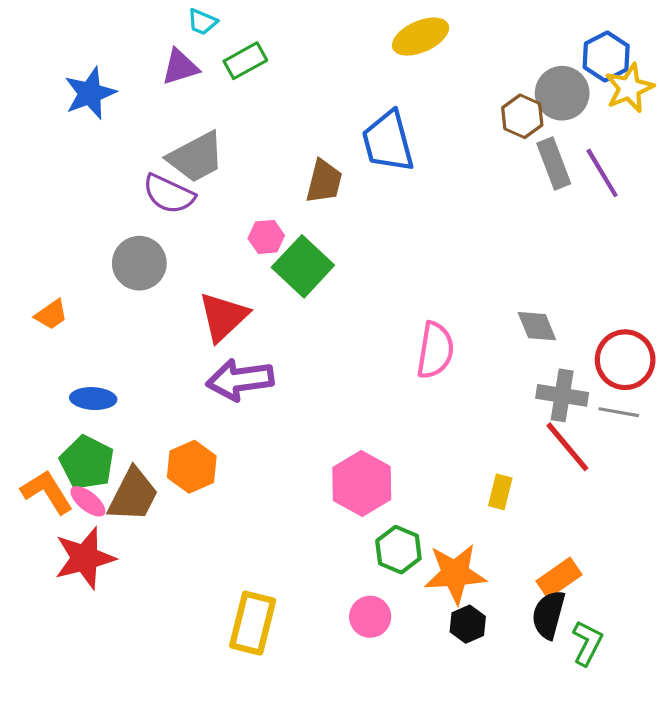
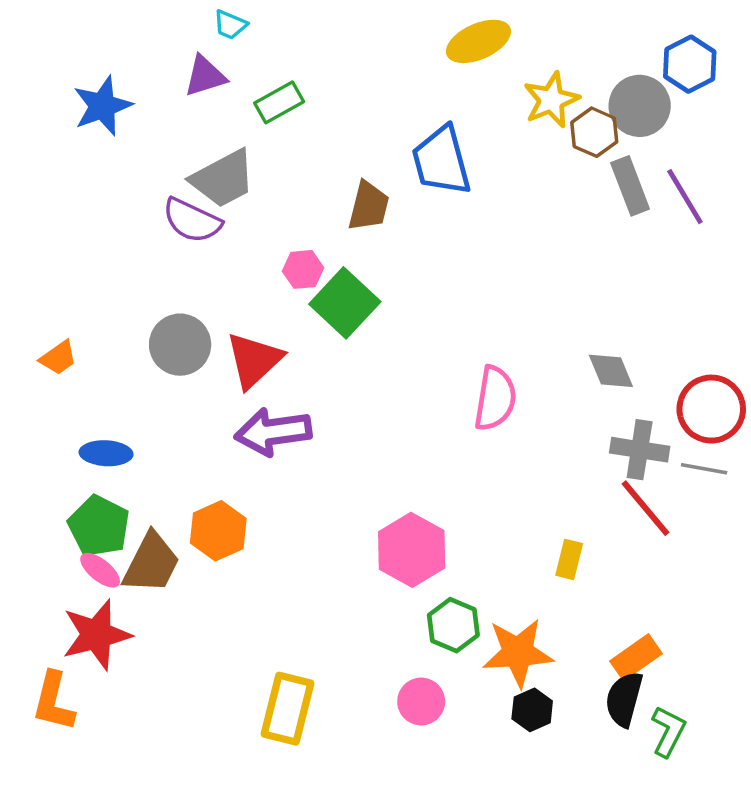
green rectangle: (245, 61) -> (279, 102), moved
yellow star: (629, 88) -> (551, 100), moved
gray circle: (139, 263) -> (180, 345), moved
orange L-shape: (47, 492) -> (54, 701), moved, turned -134

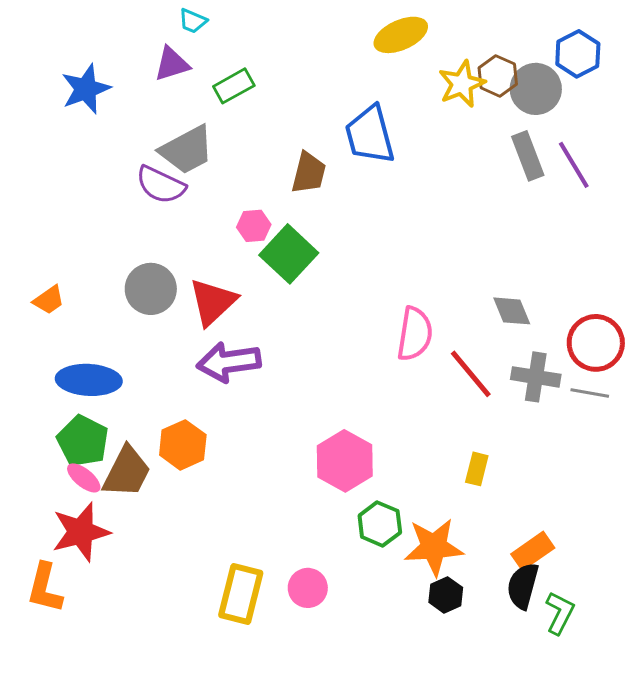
brown hexagon: (594, 132) -> (498, 76), moved
blue ellipse: (106, 453) -> (89, 380), size x1.5
red line: (646, 508) -> (471, 374), moved
pink circle: (421, 701) -> (308, 588), moved

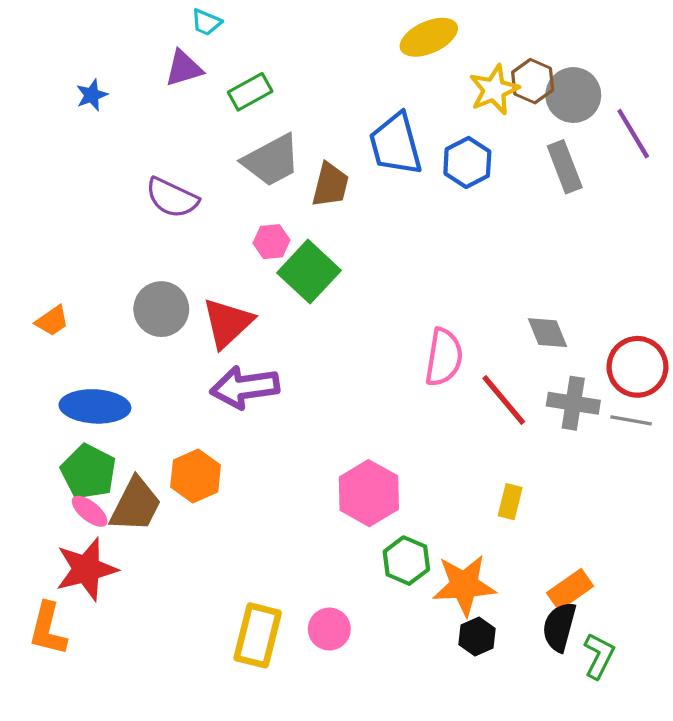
blue hexagon: (578, 54) -> (467, 162), moved
blue star: (86, 89) -> (92, 95), size x0.6
gray trapezoid: (187, 150) -> (272, 160), moved
purple line: (574, 165) -> (633, 134), moved

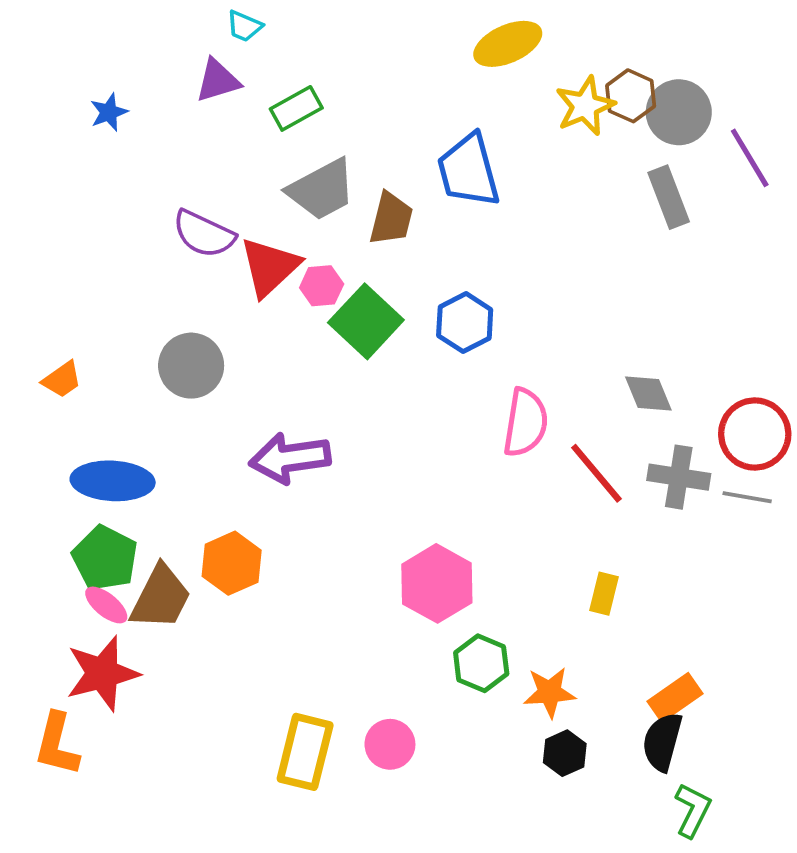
blue hexagon: (467, 162) -> (465, 323), moved
red triangle: (228, 323) -> (270, 267), moved
orange star: (464, 585) -> (550, 692), size x0.7
green L-shape: (599, 656) -> (693, 810), moved

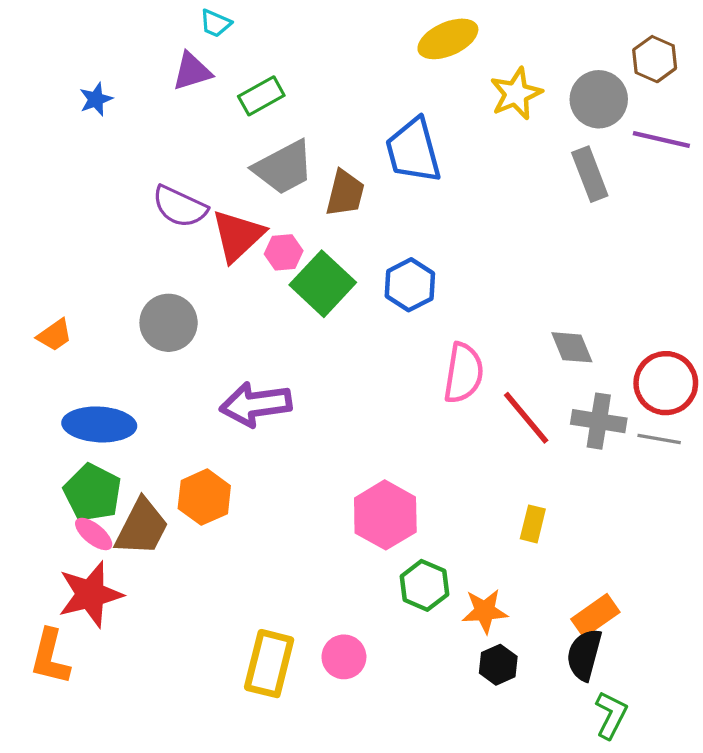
brown hexagon: (631, 96) -> (655, 59), moved
purple line: (750, 158) -> (661, 140), turned -46

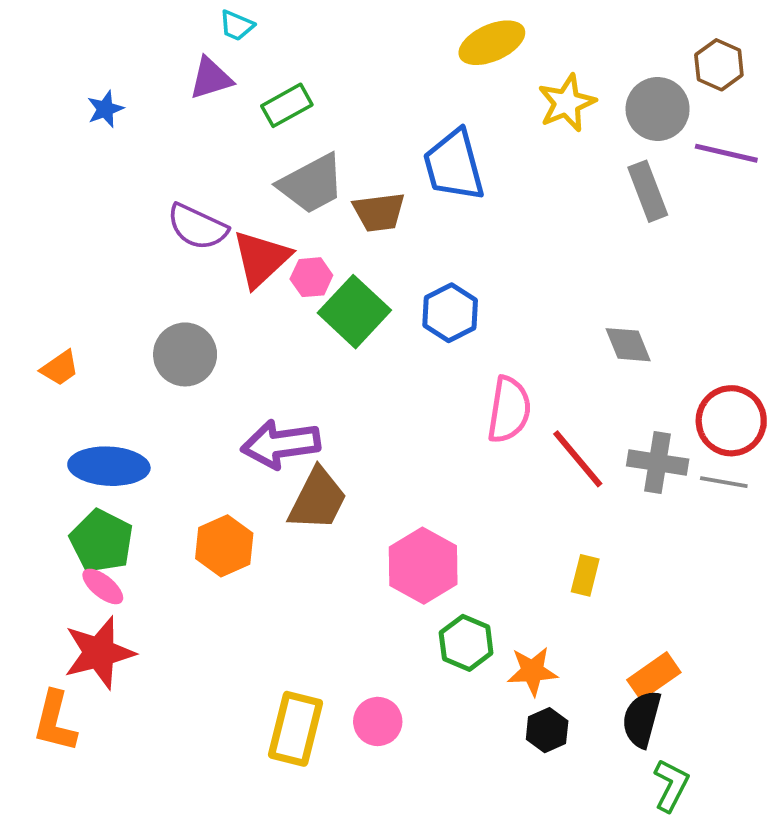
brown trapezoid: (345, 193) -> (379, 212), turned 69
gray diamond: (572, 347) -> (628, 345), moved
brown trapezoid: (142, 527) -> (318, 499), moved

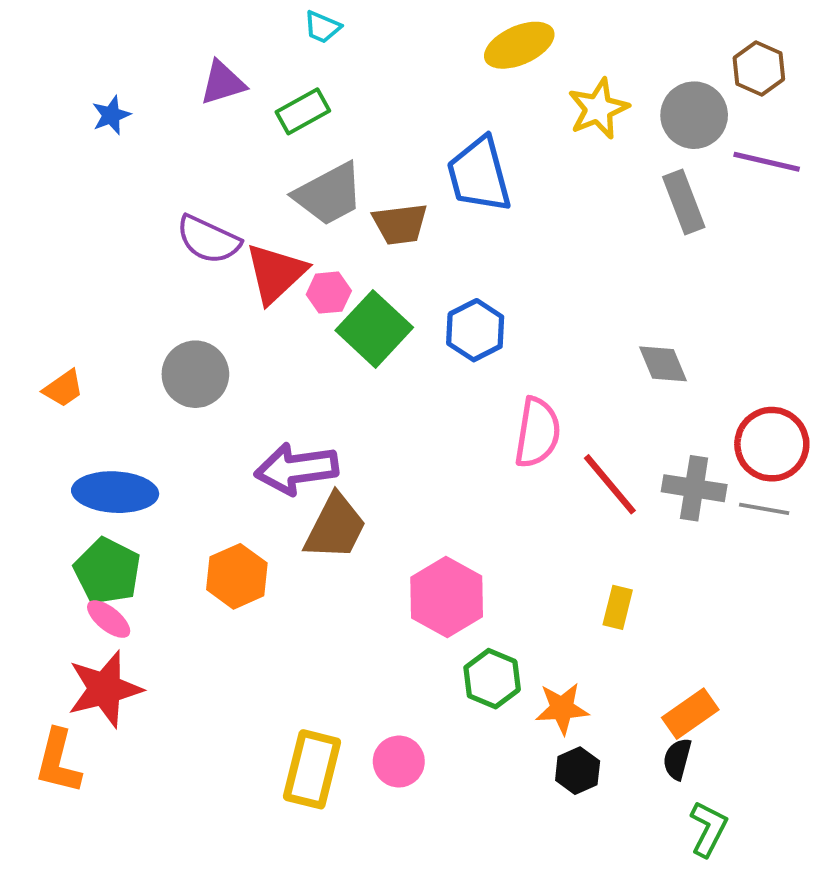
cyan trapezoid: (237, 26) -> (322, 27), moved
black semicircle: (642, 719) -> (677, 759), size x0.7

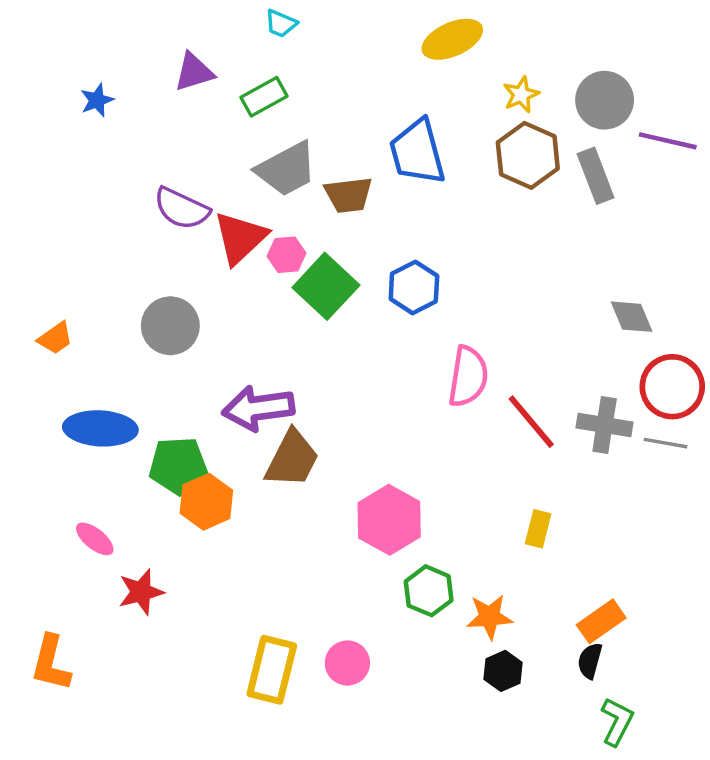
brown hexagon: (759, 69) -> (528, 155), moved, size x1.4
yellow star: (598, 109) -> (521, 95), size x0.7
gray diamond: (663, 364) -> (632, 317), moved
green pentagon: (107, 571) -> (178, 466), moved, turned -30
red star: (105, 689) -> (141, 592), moved, size x0.7

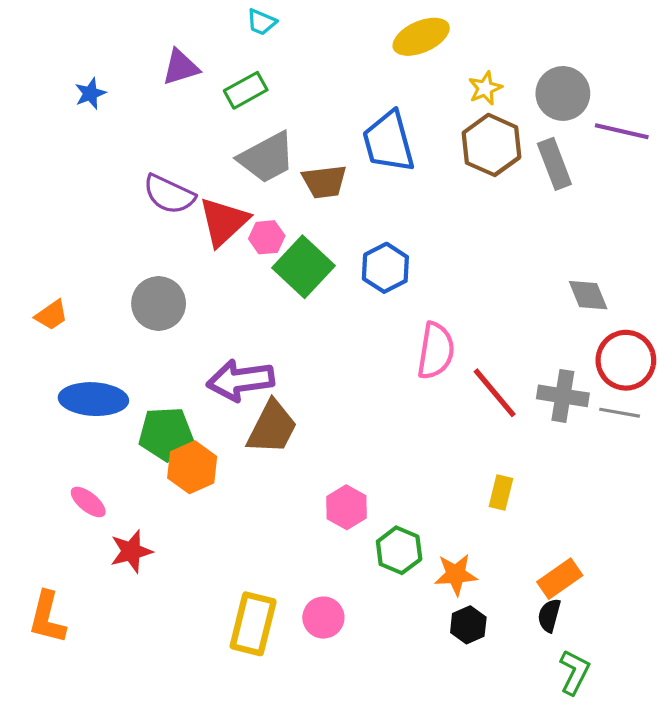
pink hexagon: (389, 520) -> (347, 507), moved, size x0.7

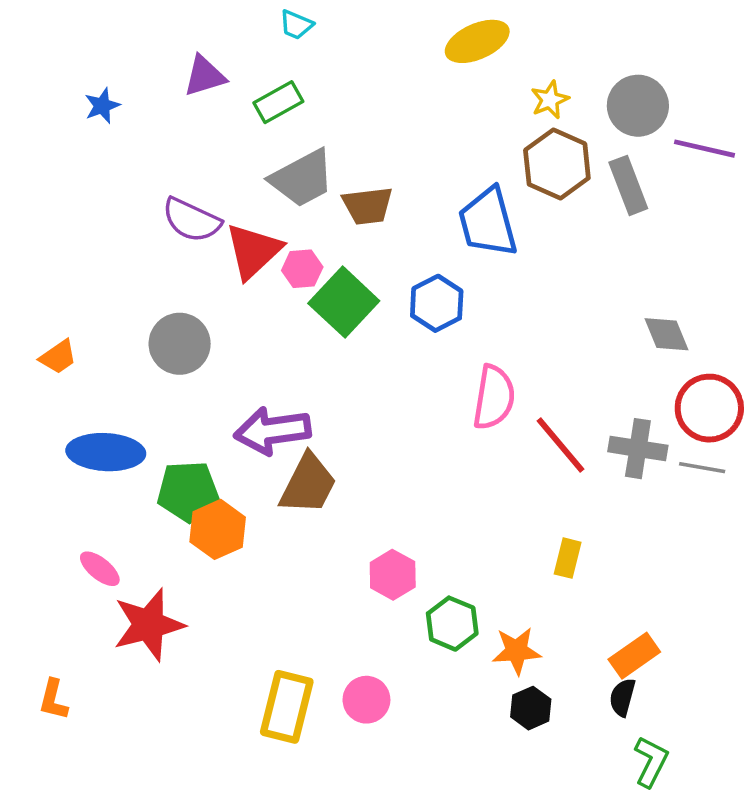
blue trapezoid: (389, 142) -> (488, 222), moved
red star: (131, 551) -> (149, 625), size x1.5
orange L-shape: (47, 618) -> (53, 700), size x0.7

